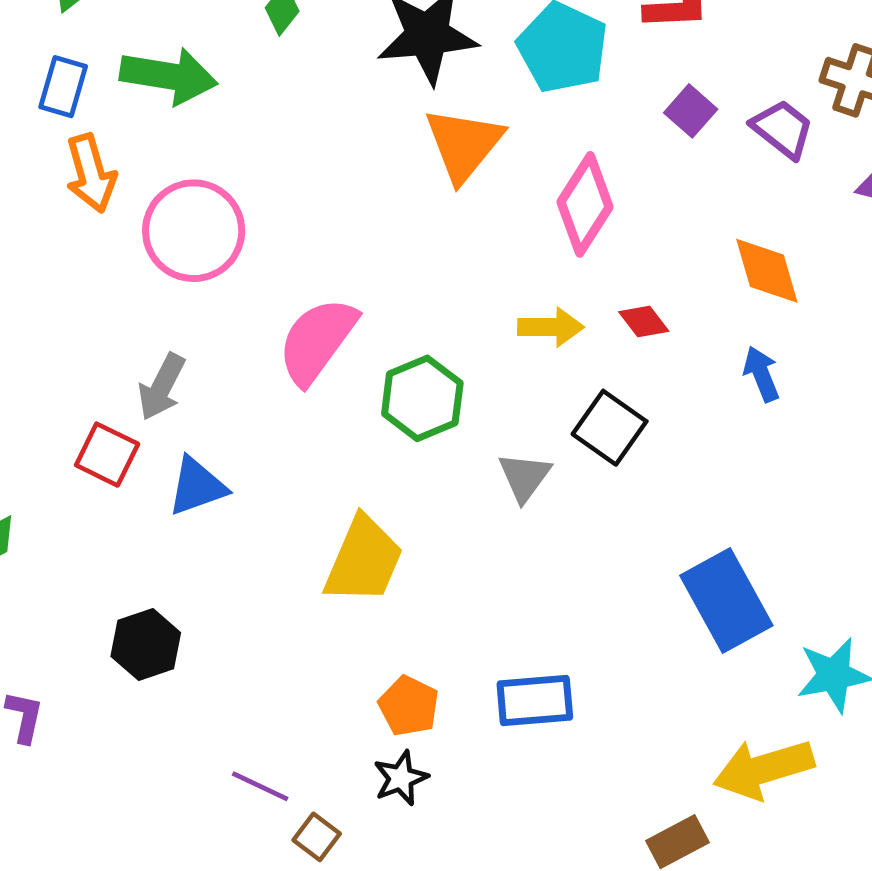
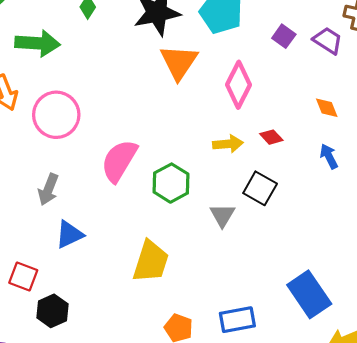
orange diamond: (767, 271) -> (327, 108), size x0.7
red square: (107, 455) -> (23, 276), moved
blue rectangle: (726, 601) -> (309, 294), moved

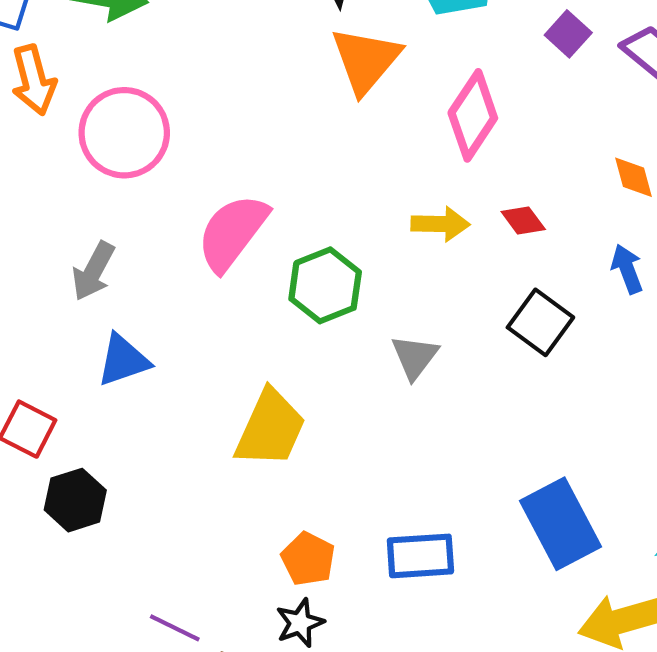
black square: (260, 188) -> (540, 322), moved

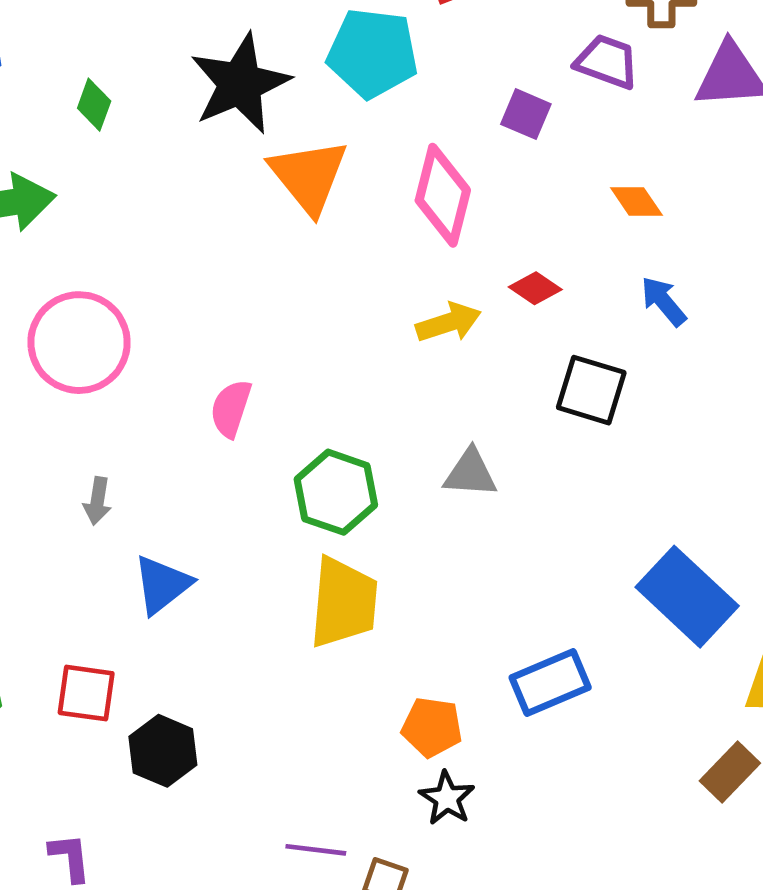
purple square: (568, 34) -> (526, 114), moved
pink semicircle: (232, 232) -> (231, 408), size x0.6
gray arrow: (93, 271) -> (97, 501), size x0.7
green hexagon: (325, 285) -> (336, 492), moved
gray triangle: (415, 357) -> (470, 473), turned -44

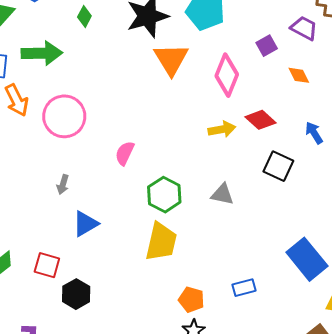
purple square: (526, 114) -> (267, 46), turned 30
orange diamond: (636, 201) -> (299, 75), moved
red diamond: (535, 288) -> (261, 120), size x1.4
blue rectangle: (550, 683) -> (244, 288), size x0.7

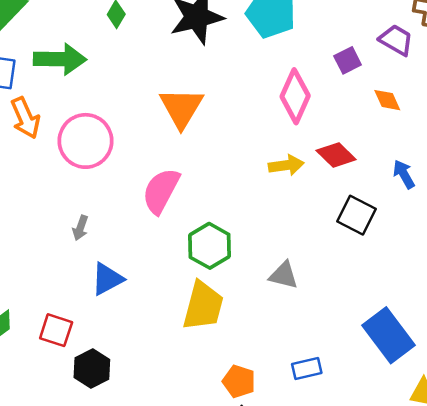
orange triangle: (171, 59) -> (181, 108), moved
pink semicircle: (125, 153) -> (161, 191), size x1.5
gray triangle: (222, 194) -> (284, 275), moved

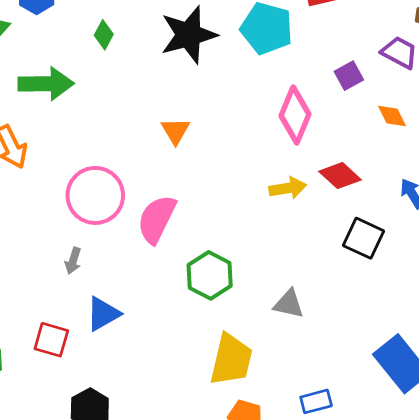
orange triangle: (181, 108) -> (175, 131), size x0.6
pink circle: (86, 141) -> (95, 195), moved
yellow trapezoid: (203, 306) -> (231, 360), moved
red square: (56, 330) -> (51, 340), moved

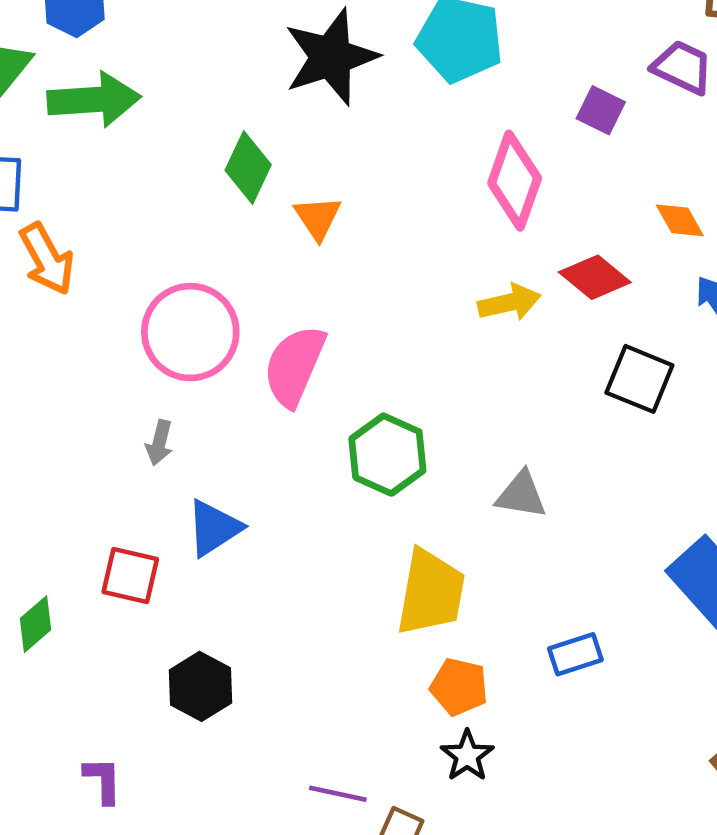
green diamond: (104, 35) -> (248, 167), moved, size x1.4
purple square: (349, 76) -> (601, 110), turned -32
green arrow: (46, 84) -> (94, 100), moved
orange diamond: (392, 116) -> (680, 220), moved

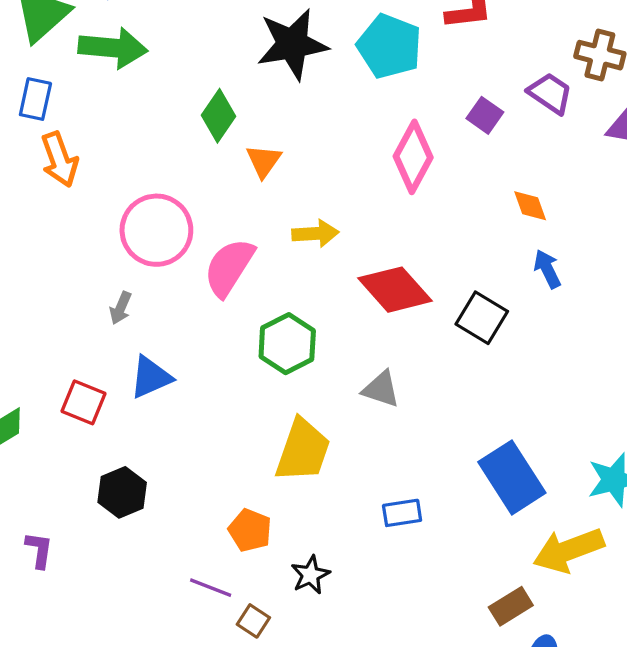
red diamond: (595, 277) -> (395, 290), moved, size x1.4
yellow arrow: (509, 302) -> (315, 233), moved
orange pentagon: (459, 687) -> (250, 530), moved

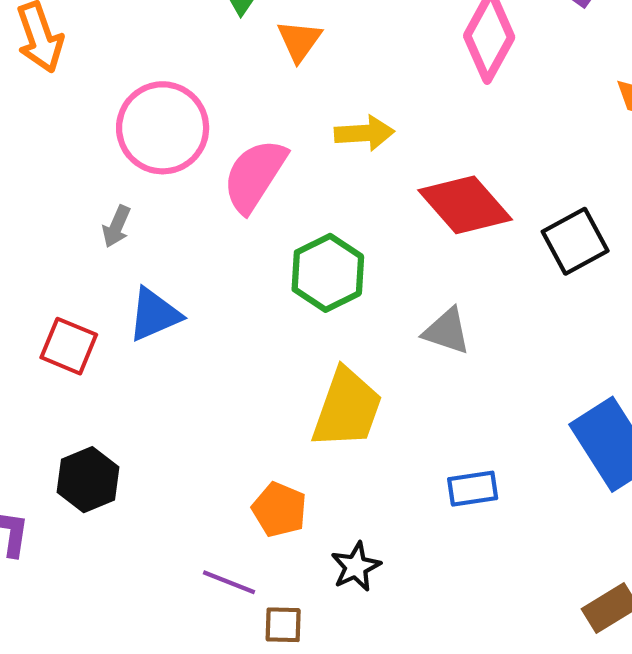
black square: (482, 318) -> (575, 241), turned 30
black hexagon: (122, 492) -> (88, 480), moved
brown square: (253, 621) -> (283, 625), turned -32

